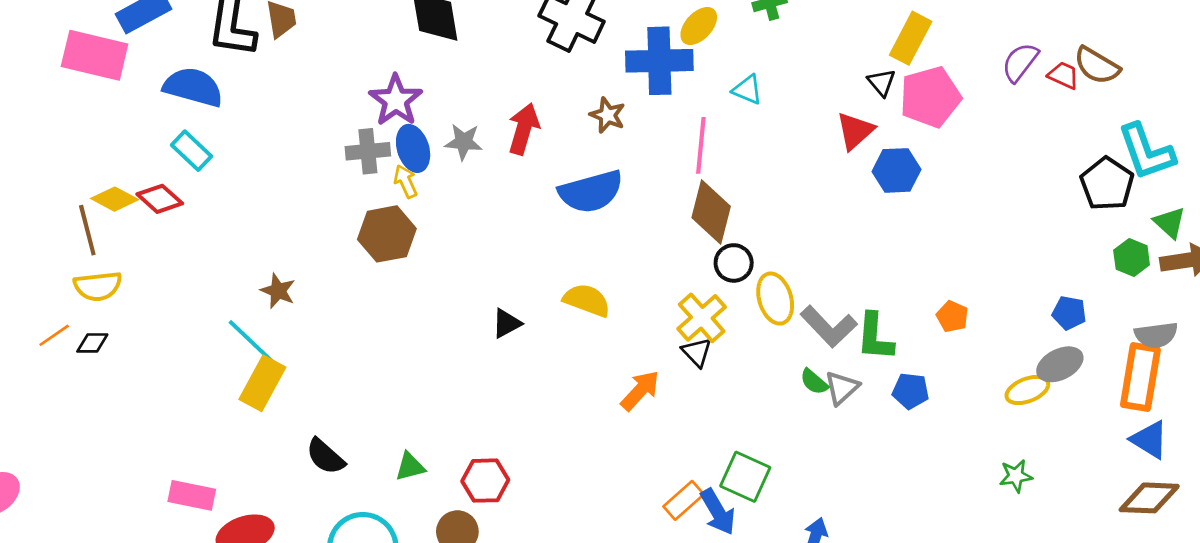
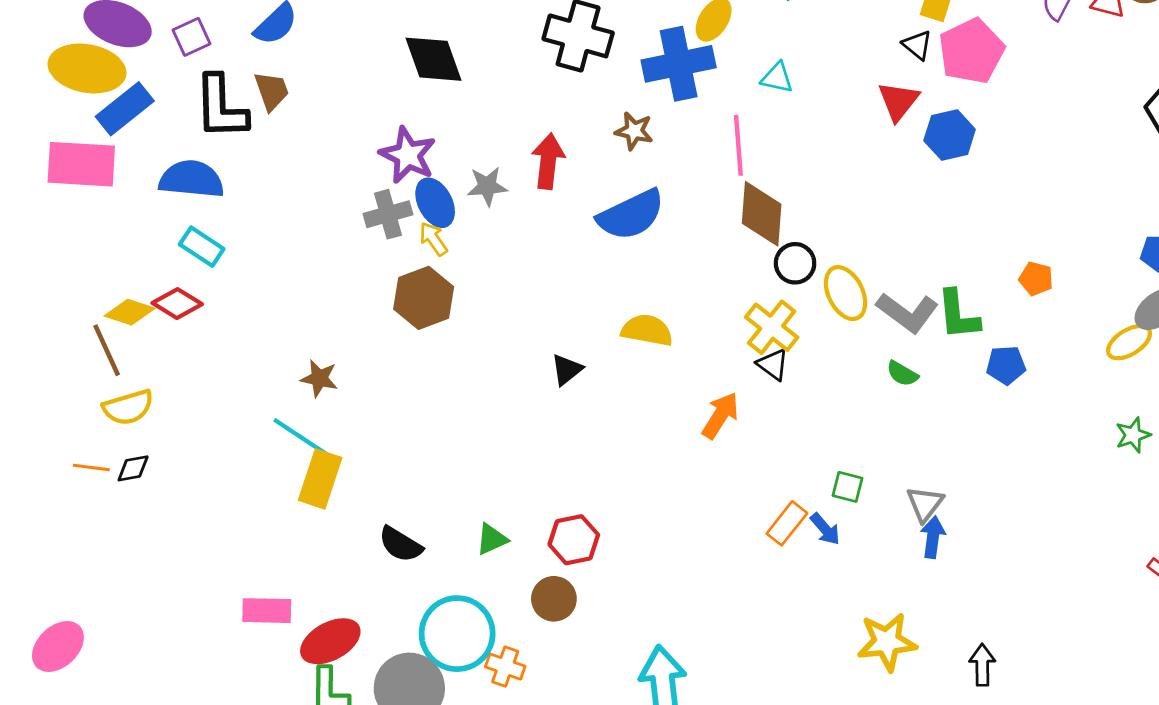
orange line: (54, 335) -> (91, 467), turned 52
gray triangle: (842, 388) -> (925, 504), moved
green square: (745, 477) -> (848, 487), size x0.6
blue arrow: (718, 512) -> (825, 529), size x0.7

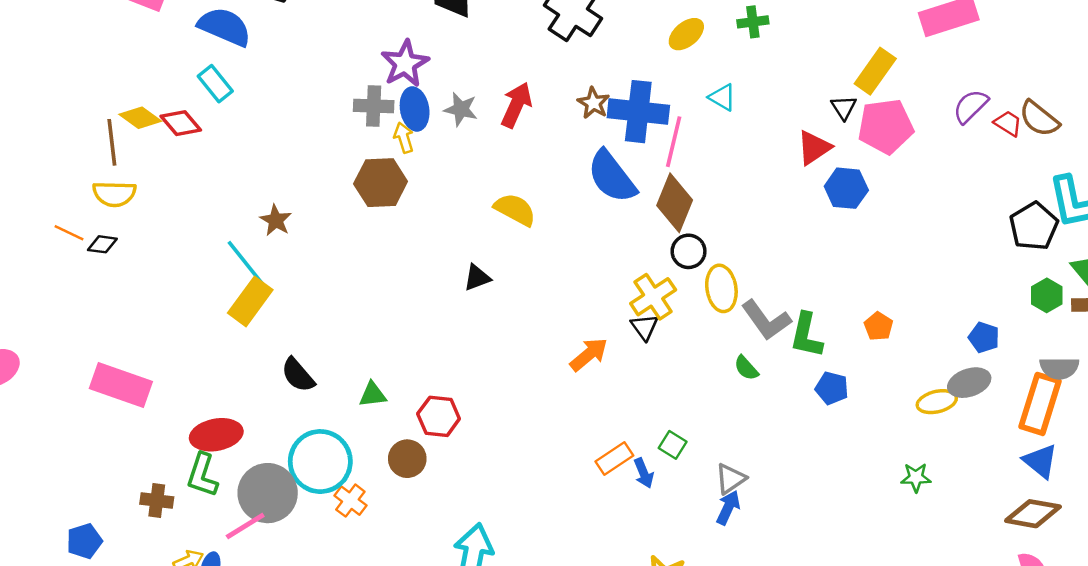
blue cross: (679, 64) -> (638, 112), moved
blue semicircle: (631, 215) -> (612, 177), moved, turned 60
yellow semicircle: (647, 330) -> (515, 210), moved
pink rectangle: (267, 611) -> (121, 385), moved, size x1.4

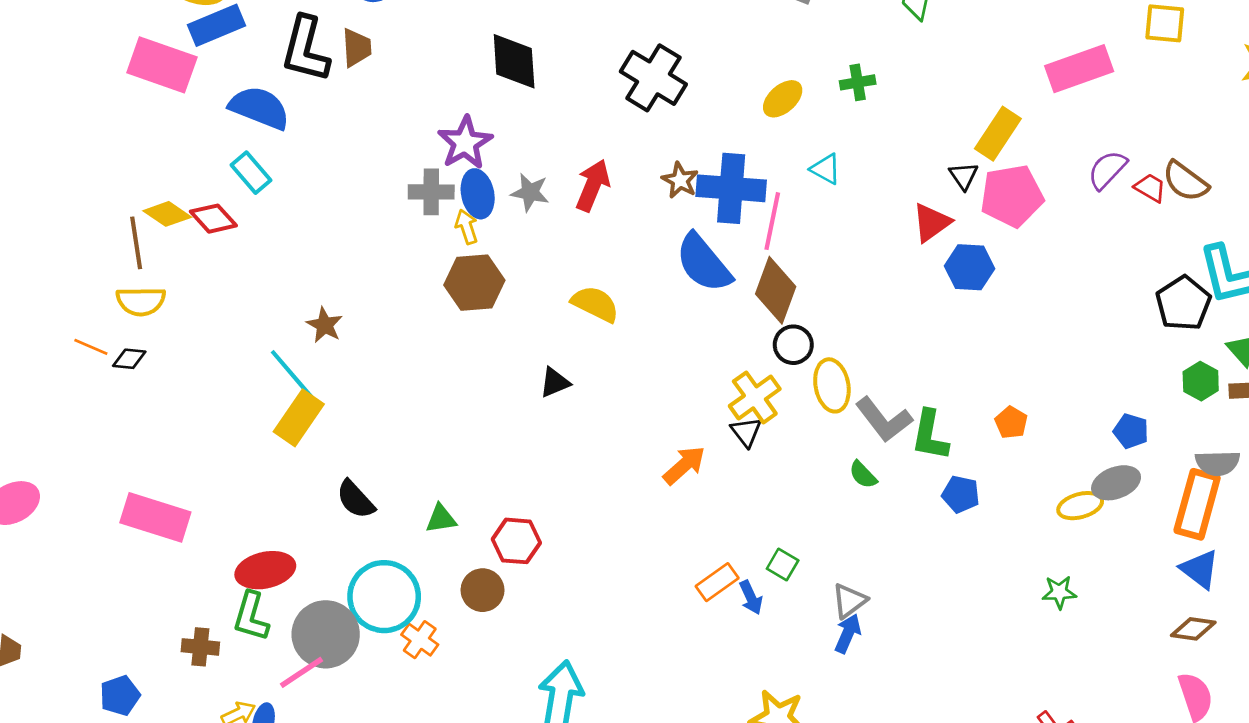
brown hexagon: (381, 183) -> (474, 283), moved
brown diamond: (1033, 514) -> (1193, 629), size x0.7

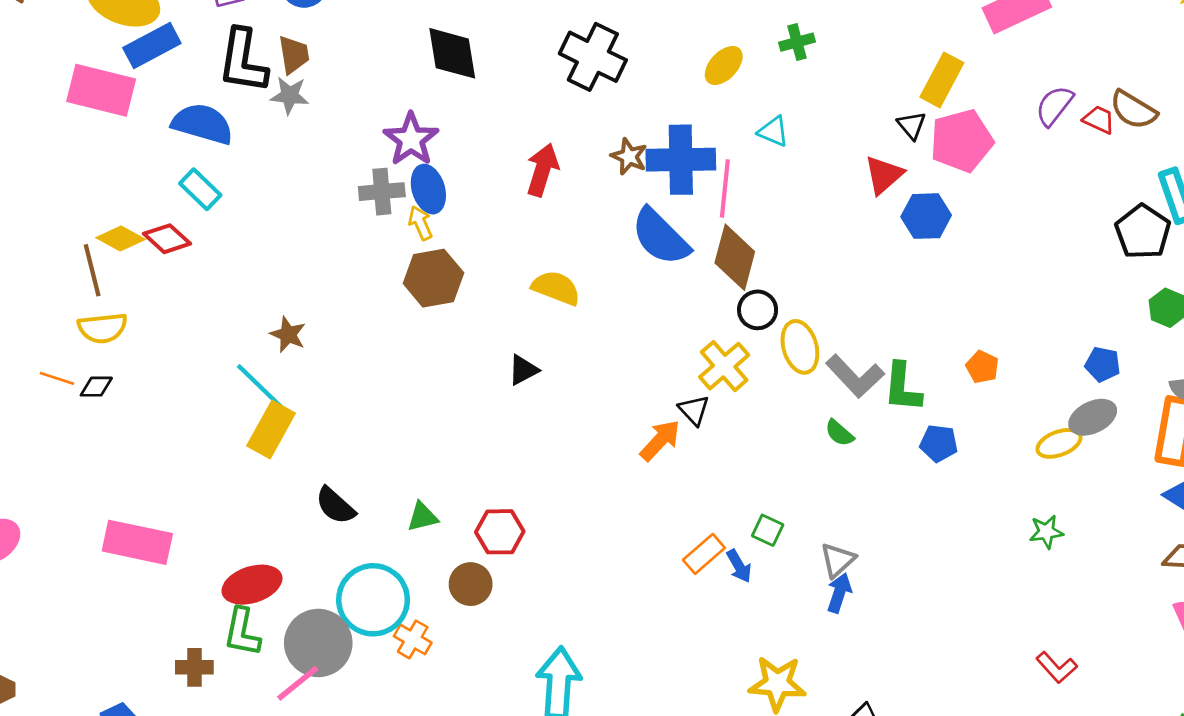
gray star: (530, 192) -> (290, 95), moved
black triangle: (746, 432) -> (694, 410), moved

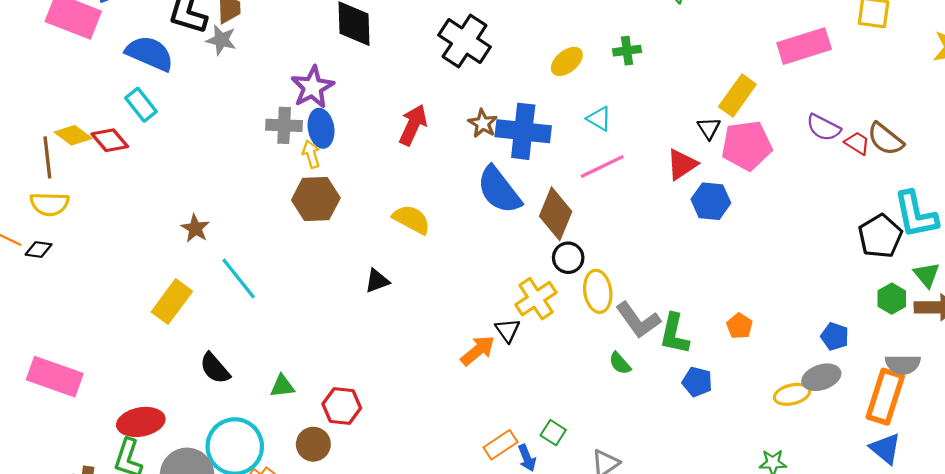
purple semicircle: (1054, 106) -> (823, 128), turned -108
pink line: (725, 189) -> (602, 166), moved, turned 51
cyan line: (260, 387) -> (239, 279), moved

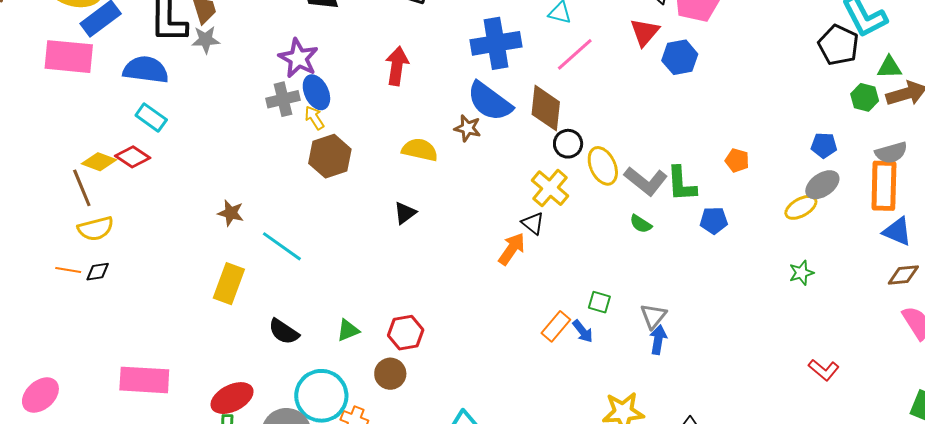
brown star: (483, 123) -> (468, 128), moved
green triangle: (927, 275) -> (889, 67), turned -36

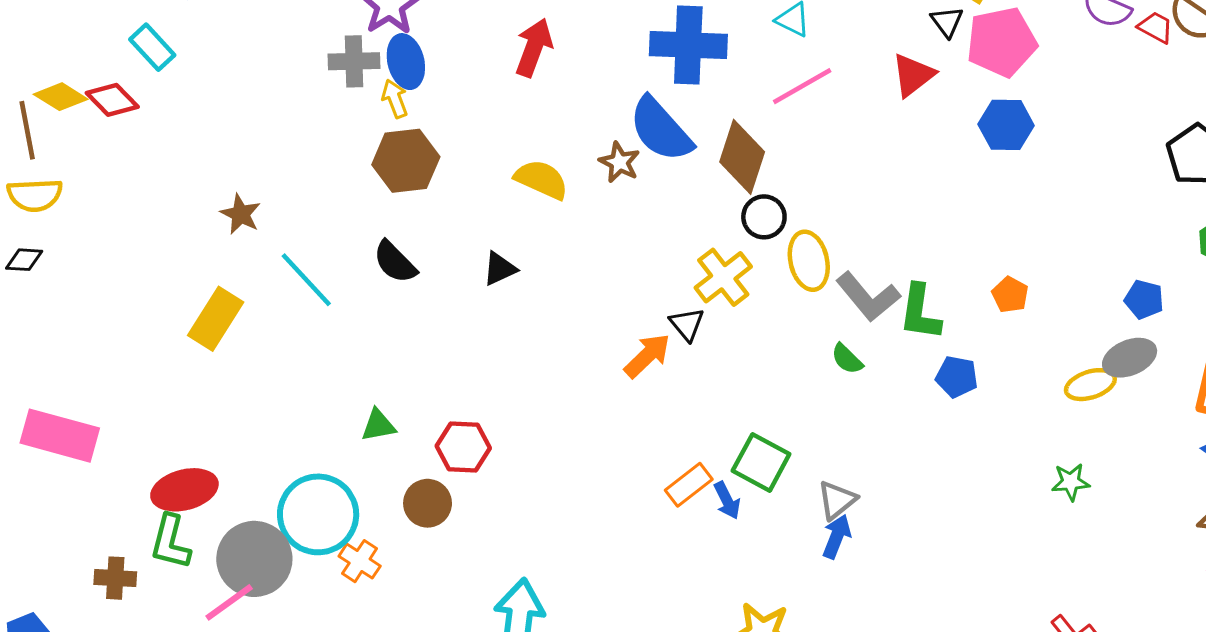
blue hexagon: (680, 57) -> (1006, 125), moved
green square: (599, 302) -> (761, 462), size x1.6
black semicircle: (284, 332) -> (395, 262), moved

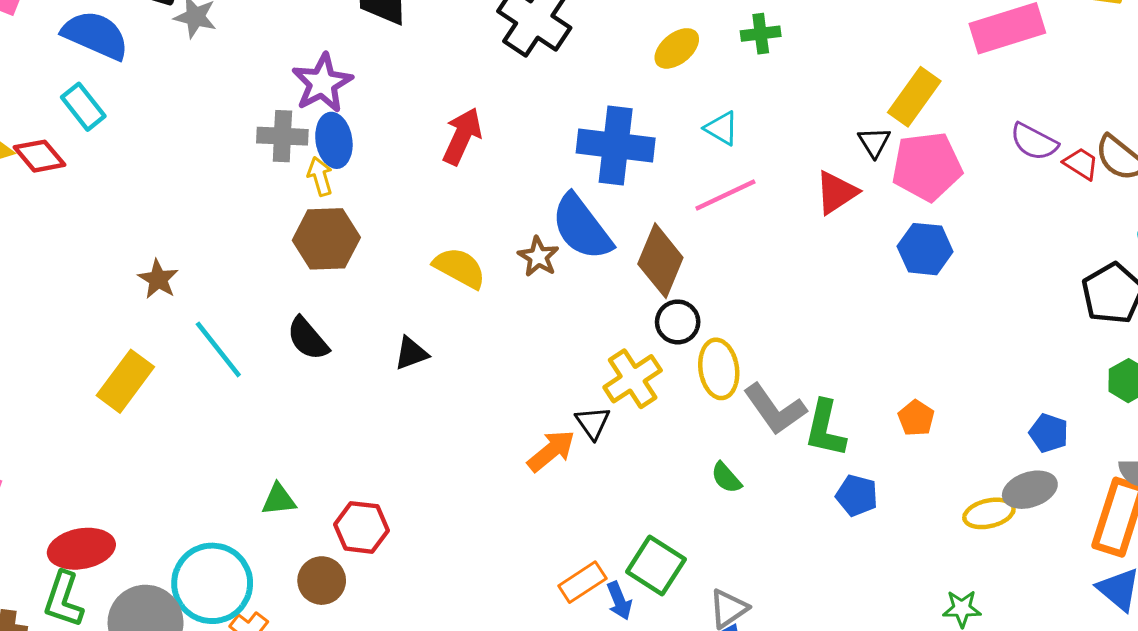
green semicircle: (847, 359) -> (726, 478), moved

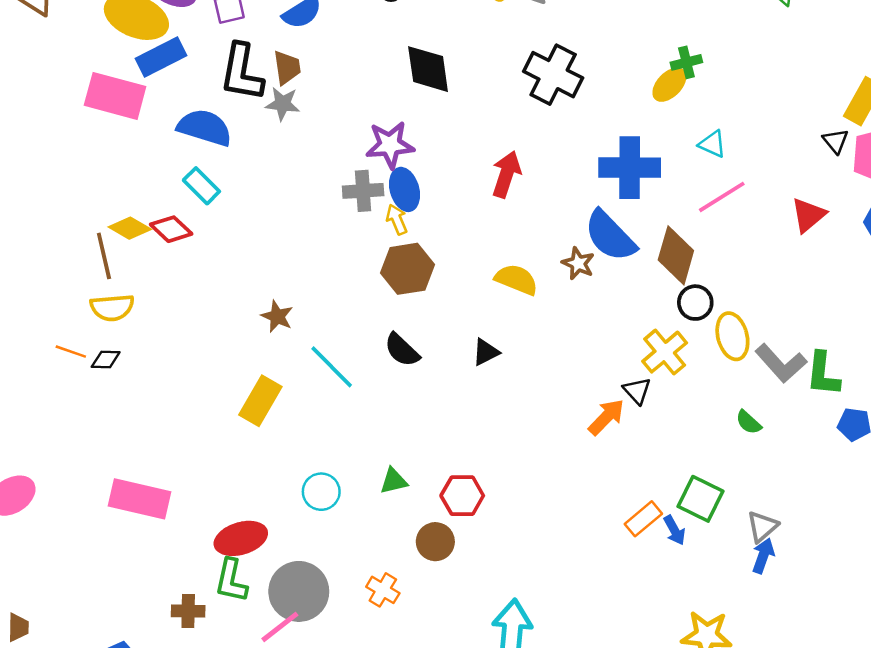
green cross: (761, 34) -> (686, 62), moved
purple star: (322, 83) -> (390, 145), turned 30
red triangle: (836, 192) -> (808, 215), moved
cyan circle: (212, 583) -> (321, 492), moved, size x0.6

